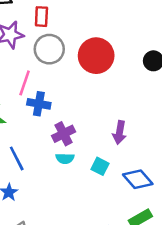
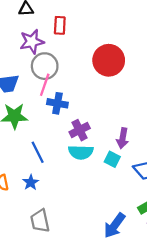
gray circle: (49, 49) -> (45, 66), moved
purple arrow: (120, 132) -> (123, 138), moved
cyan semicircle: (65, 158) -> (81, 152), size x1.5

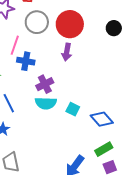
gray circle: (45, 66) -> (37, 22), moved
purple arrow: (123, 138) -> (67, 52), moved

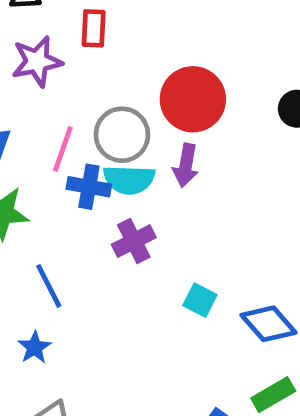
gray circle: (37, 22) -> (122, 135), moved
cyan semicircle: (46, 103) -> (129, 180), moved

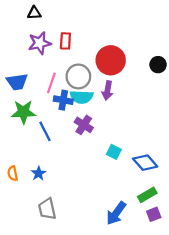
red rectangle: (94, 28) -> (65, 41), moved
purple cross: (134, 241) -> (84, 125), turned -30
blue line: (49, 286) -> (45, 131), moved

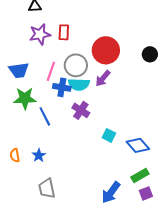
purple arrow: (107, 90) -> (103, 78), turned 30

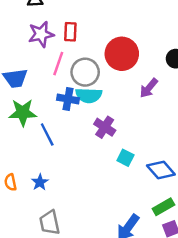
pink line: (51, 71) -> (58, 64), moved
purple arrow: (103, 78) -> (149, 88), moved
purple cross: (81, 110) -> (105, 127), moved

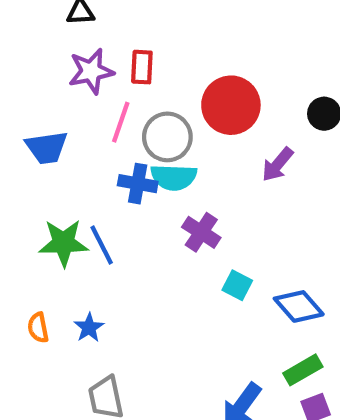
green star: (23, 112) -> (64, 243), moved

